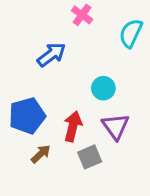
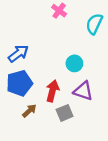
blue arrow: (51, 55) -> (18, 54), moved
purple triangle: (116, 126) -> (83, 91), turned -35

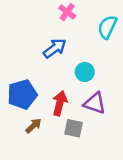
blue arrow: (18, 54) -> (55, 48), moved
gray square: (65, 113) -> (73, 128), turned 35

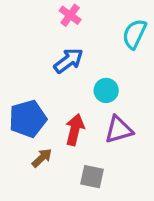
pink cross: (67, 12) -> (70, 15), moved
purple triangle: (95, 103) -> (119, 130), turned -35
gray square: (73, 128) -> (92, 177), moved

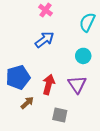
cyan circle: (106, 90) -> (83, 56), moved
purple triangle: (119, 130) -> (77, 84), turned -48

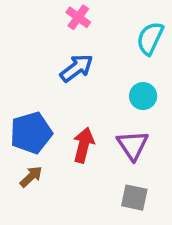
brown arrow: (27, 103) -> (31, 177), moved
gray square: (60, 115) -> (134, 198), moved

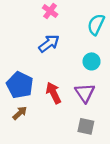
blue pentagon: (31, 133) -> (20, 85), turned -30
red arrow: (84, 145) -> (53, 93), turned -40

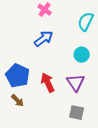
brown arrow: (20, 113) -> (18, 101), turned 88

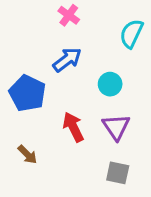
cyan circle: (82, 55) -> (110, 84), moved
blue pentagon: (18, 76) -> (27, 93), moved

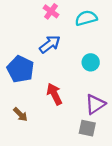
cyan semicircle: (131, 34) -> (86, 18), moved, turned 50
cyan circle: (110, 84) -> (91, 62), moved
purple triangle: (116, 127) -> (95, 104), moved, turned 30

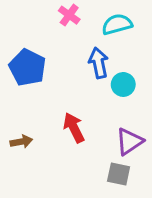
blue arrow: (50, 44) -> (99, 63), moved, turned -65
blue pentagon: (20, 69) -> (28, 68), moved
brown arrow: (20, 114) -> (21, 142), moved, turned -56

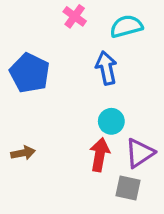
cyan circle: (123, 84) -> (111, 121), moved
red arrow: (74, 128) -> (100, 155), moved, turned 36

